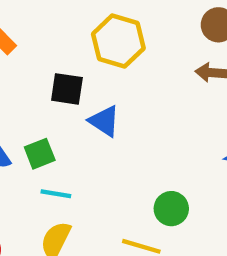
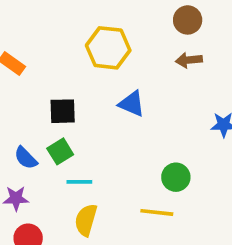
black square: (67, 89) -> (63, 111), moved
blue triangle: (104, 121) -> (132, 104), moved

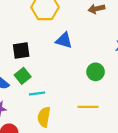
green circle: (176, 177) -> (96, 72), moved

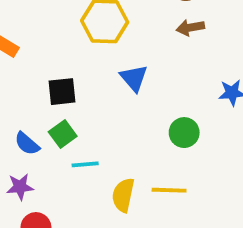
blue triangle: (64, 40) -> (134, 78), turned 30
yellow semicircle: (44, 117) -> (123, 195), moved

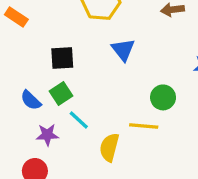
cyan line: (85, 164) -> (79, 120), turned 45
purple star: (20, 187) -> (47, 135), moved
yellow line: (169, 190) -> (144, 126), moved

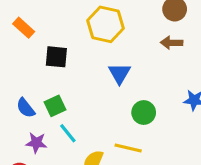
black square: (62, 58) -> (56, 57), moved
green circle: (163, 97) -> (144, 112), moved

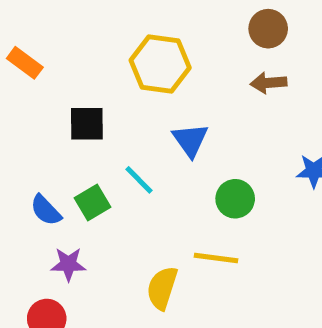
orange rectangle: (24, 28) -> (25, 63), moved
cyan line: (68, 133) -> (139, 180), moved

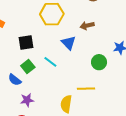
brown arrow: (269, 83) -> (87, 26), moved
green circle: (235, 199) -> (99, 62), moved
green square: (92, 202) -> (28, 67), moved

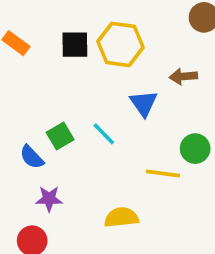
black square: (26, 43) -> (75, 45), moved
yellow line: (86, 89) -> (163, 173), moved
yellow semicircle: (66, 104) -> (121, 217), turned 66

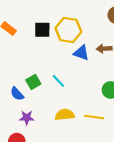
blue triangle: (144, 103) -> (81, 53), moved, turned -35
yellow line: (163, 173) -> (94, 117), moved
yellow semicircle: (121, 217) -> (65, 115), moved

